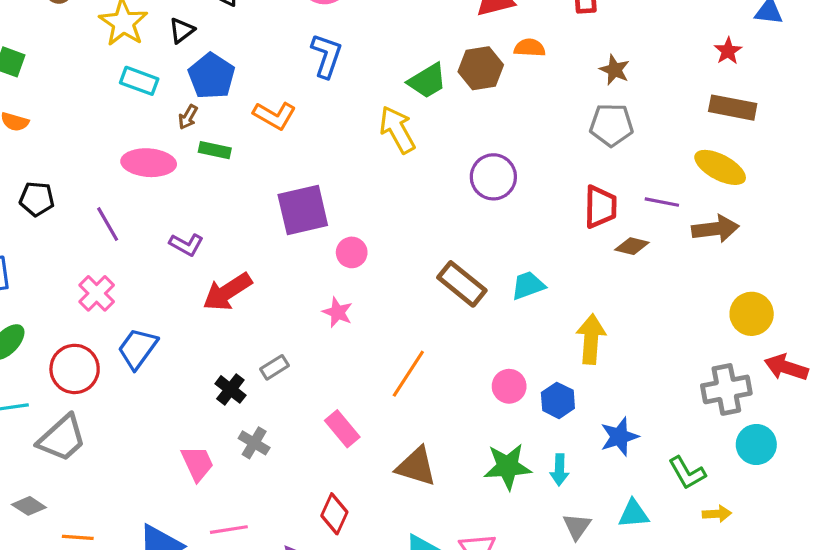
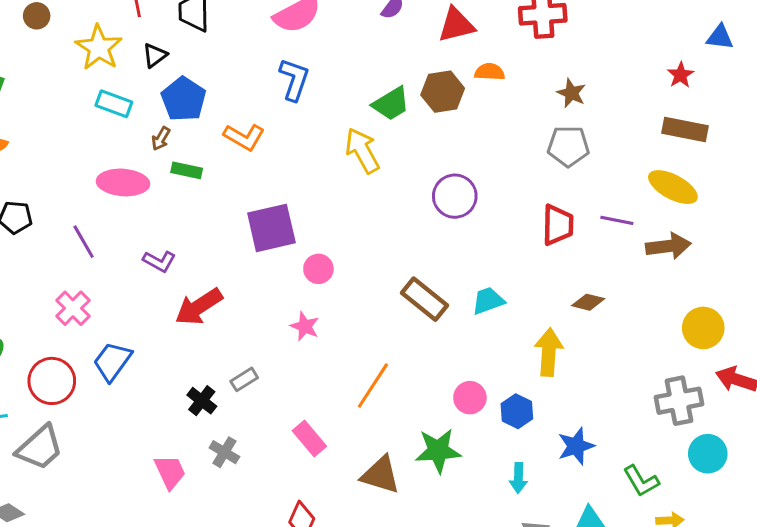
brown diamond: (632, 246) -> (588, 302), moved
green star: (508, 467) -> (438, 451), moved

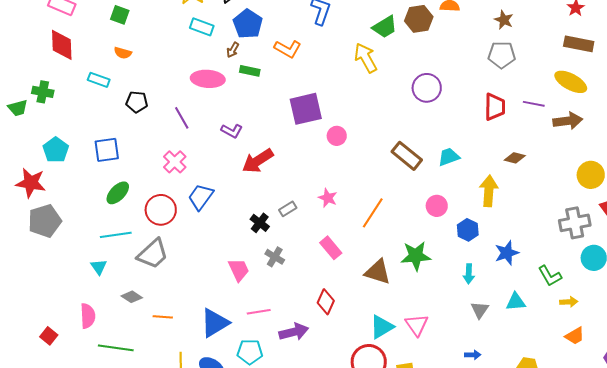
pink star: (305, 326) -> (328, 198), moved
pink circle: (470, 398) -> (437, 206), moved

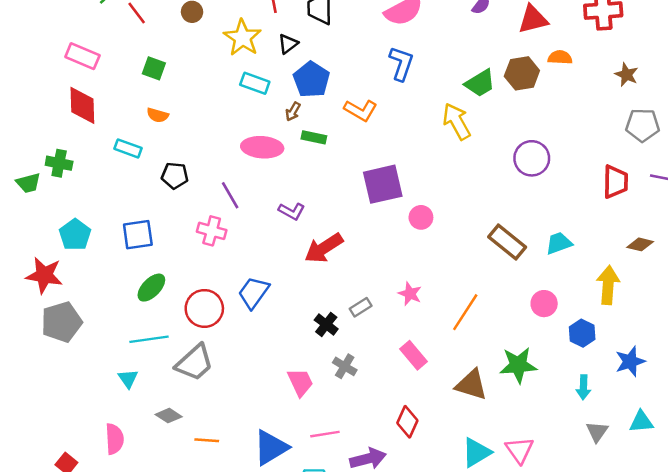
gray pentagon: (502, 55) -> (643, 125), moved
pink cross: (175, 162) -> (212, 231), moved, turned -30

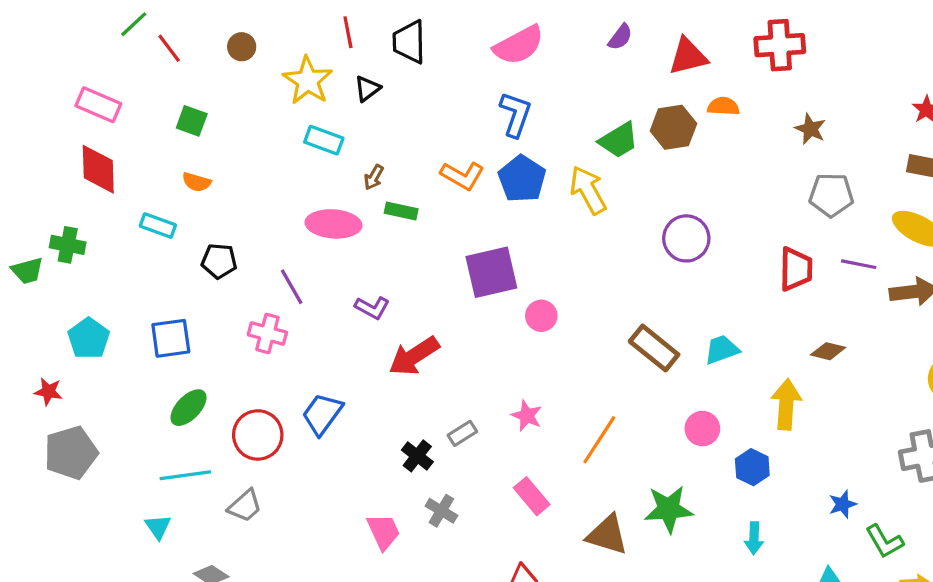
blue pentagon: (311, 80) -> (522, 179), moved
red star: (44, 275) -> (48, 391), size x0.6
blue star: (630, 361) -> (843, 504), moved, size x0.7
gray trapezoid: (194, 363) -> (245, 506), size x0.7

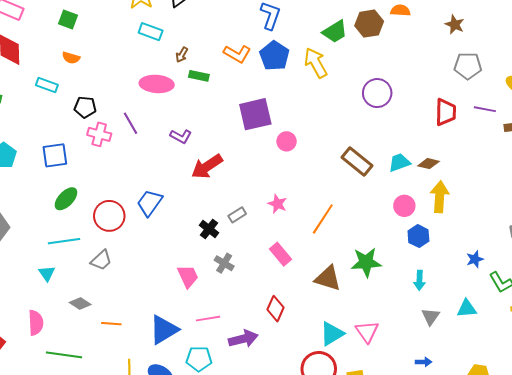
pink cross: (267, 333) -> (99, 134), moved
brown diamond: (828, 351) -> (429, 164), moved
pink circle: (702, 429) -> (404, 206), moved

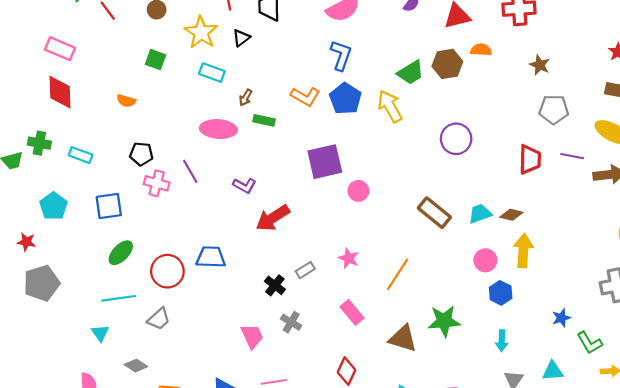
green square: (68, 20) -> (155, 60), moved
cyan rectangle: (47, 85) -> (81, 155), moved
blue trapezoid: (150, 203) -> (211, 257), turned 56

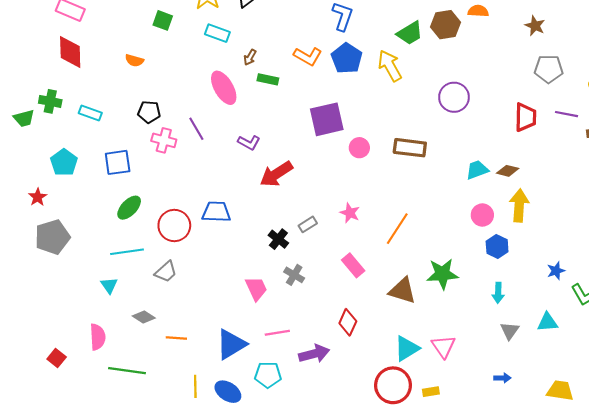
pink ellipse: (218, 129) -> (224, 88), turned 56
brown rectangle: (434, 213) -> (410, 148), moved, turned -32
red star: (26, 242) -> (38, 197), turned 30

